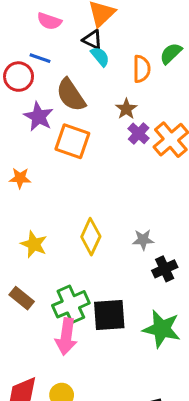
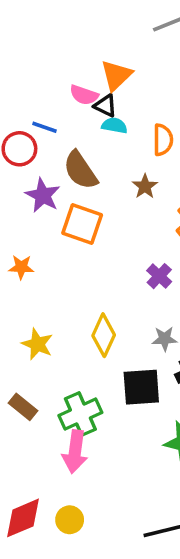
pink semicircle: (49, 21) -> (84, 95), moved
cyan semicircle: (100, 57) -> (114, 125), turned -40
purple cross: (139, 133) -> (159, 276), moved
black square: (109, 315) -> (141, 387), moved

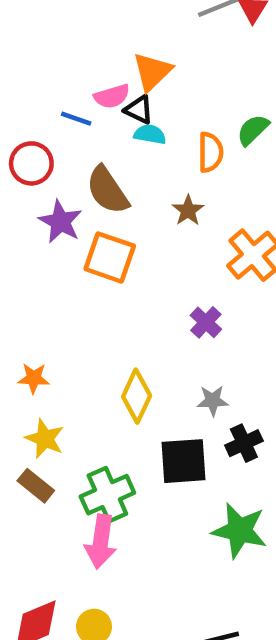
pink semicircle: (84, 95) -> (112, 96), turned -36
blue line: (45, 127) -> (76, 119), moved
orange star: (21, 267) -> (34, 378), moved
yellow star: (37, 344) -> (45, 439), moved

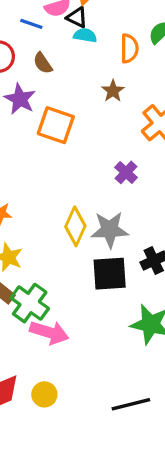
brown semicircle: (107, 190) -> (43, 63), moved, size x0.6
gray star: (213, 401) -> (110, 230), moved, size x1.6
green cross: (107, 495) -> (30, 303), moved, turned -30
pink arrow: (101, 542) -> (49, 332), turned -81

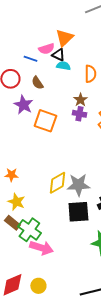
purple cross: (126, 172) -> (79, 114), moved, turned -32
yellow diamond: (75, 226) -> (57, 183), turned 35

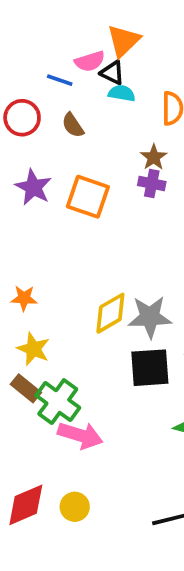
purple star: (23, 105) -> (33, 187), moved

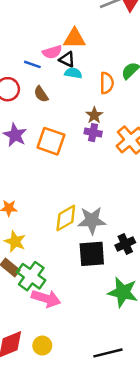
orange triangle: (124, 41) -> (74, 38), turned 45

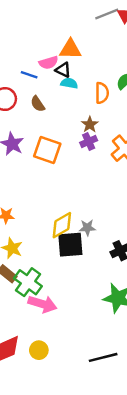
purple cross: (93, 133) -> (89, 141), turned -35
gray star: (92, 220) -> (87, 228), size x0.6
black square: (92, 254) -> (70, 245), moved

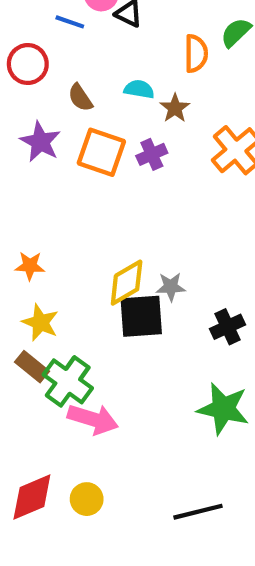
cyan semicircle: (69, 83) -> (139, 89), moved
brown semicircle: (38, 104) -> (80, 98), moved
purple cross: (89, 141) -> (152, 154), moved

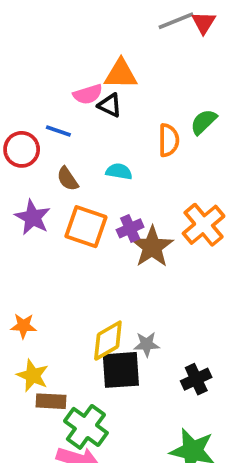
blue line: (70, 22) -> (58, 131), moved
brown star: (175, 108) -> (152, 247), moved, size x1.6
brown rectangle: (32, 367) -> (51, 401), moved, turned -36
green cross: (68, 381) -> (86, 427), moved

